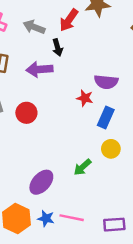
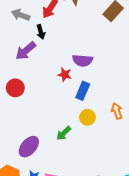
purple arrow: (39, 69) -> (26, 51), turned -35

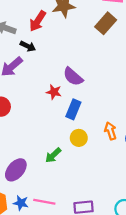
black arrow: (41, 32) -> (28, 46), turned -48
purple semicircle: (83, 61) -> (73, 77), turned 36

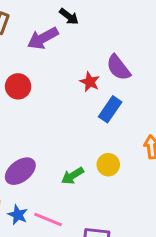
yellow circle: (79, 138) -> (108, 165), moved
green arrow: (53, 155) -> (73, 176), moved

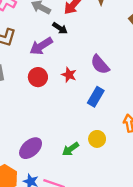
red star: (90, 82) -> (69, 75), moved
red circle: (18, 86) -> (38, 77), moved

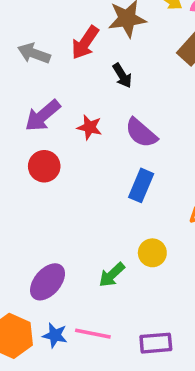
black arrow: (60, 28) -> (122, 76), moved, turned 32
red star: (69, 75) -> (90, 127), moved

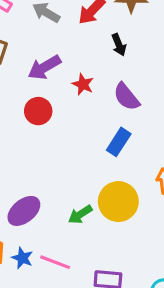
yellow circle: (152, 253) -> (118, 202), size x1.6

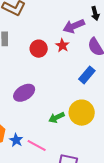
purple arrow: (44, 67) -> (74, 26), moved
red star: (83, 84) -> (62, 45), moved
purple ellipse: (24, 211) -> (24, 93), moved

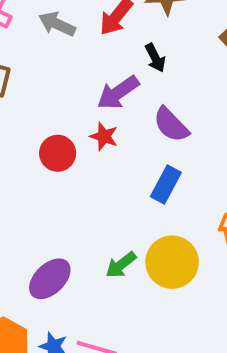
purple ellipse: (24, 93) -> (50, 279), moved
green arrow: (56, 117) -> (121, 265), moved

